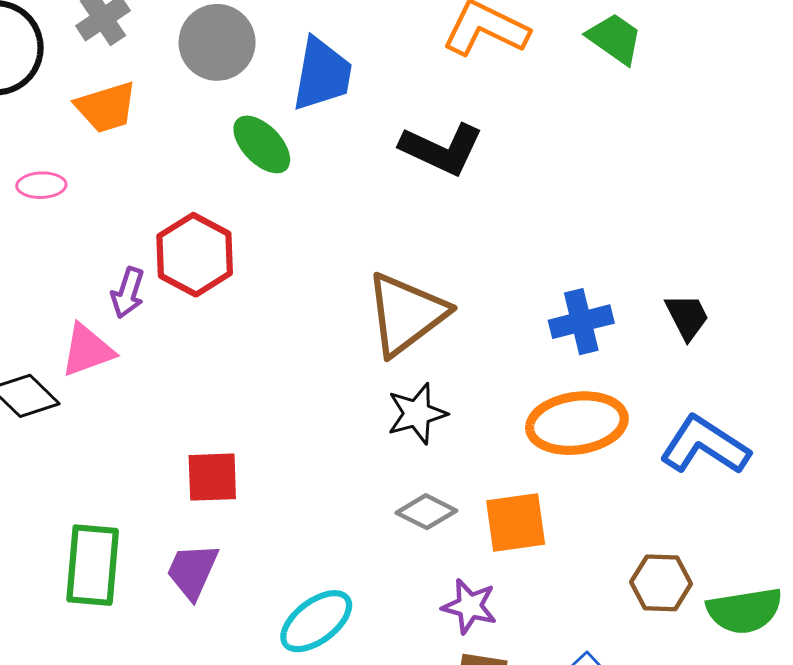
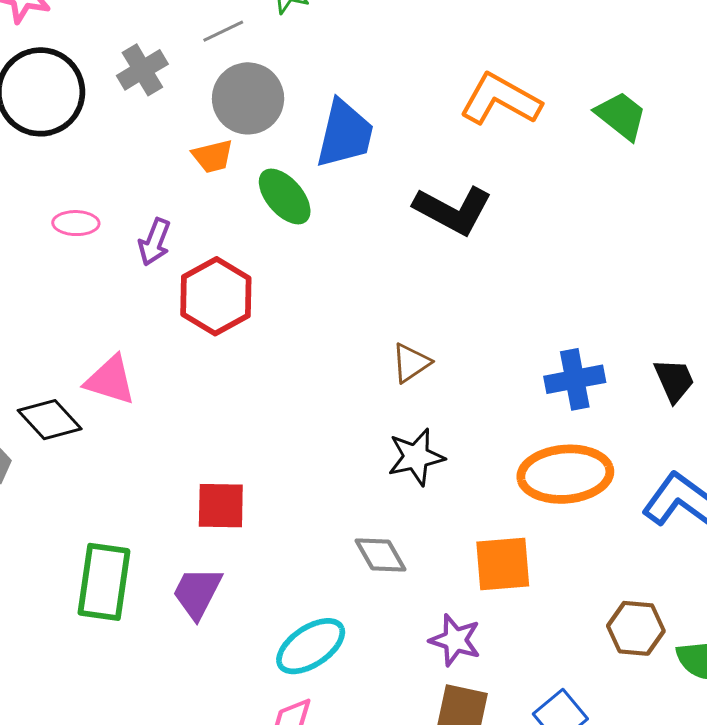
orange trapezoid: (106, 107) -> (213, 156), moved, size x0.7
purple arrow: (128, 293) -> (155, 242), moved
brown triangle: (406, 314) -> (411, 363), size x0.5
pink triangle: (87, 350) -> (110, 380), turned 34
gray diamond: (426, 512) -> (380, 555), moved, turned 30

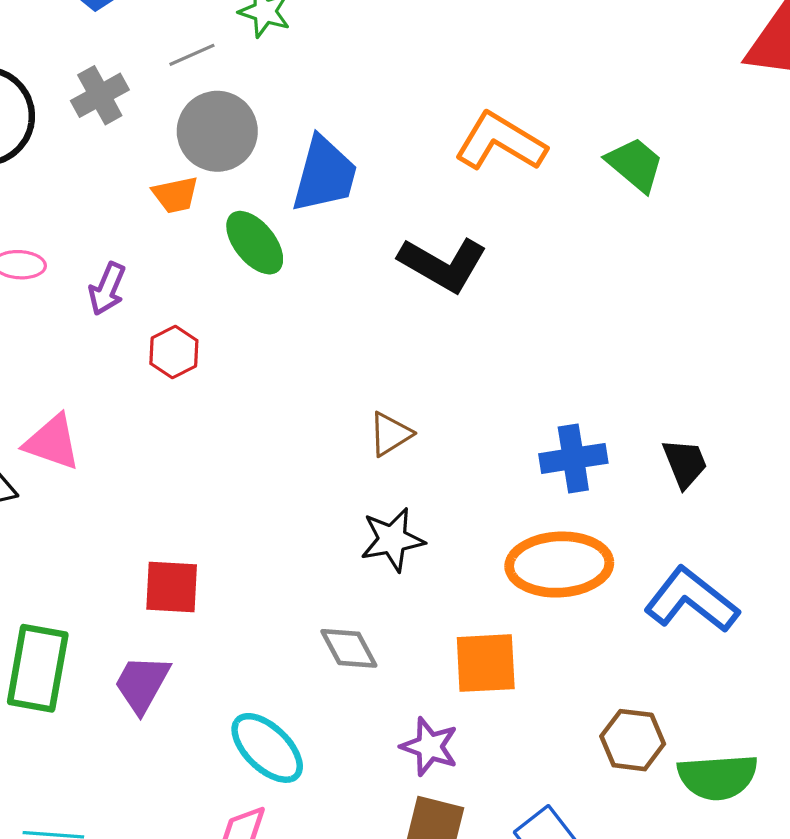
red hexagon: (216, 296) -> (174, 352), size x0.6
cyan ellipse: (311, 646) -> (267, 748), turned 76

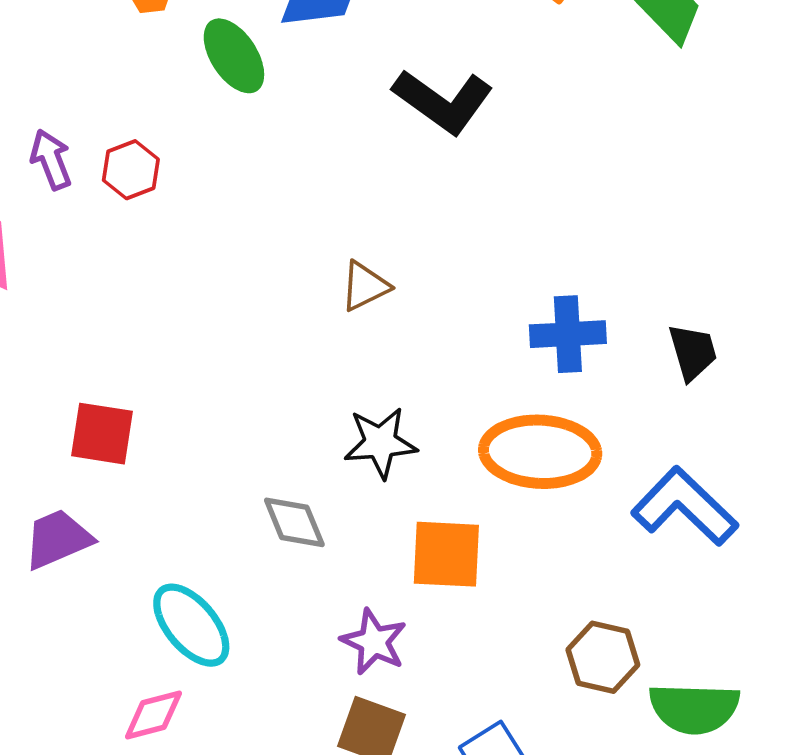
purple arrow: (107, 289) -> (51, 160), moved, turned 130
black star: (392, 540) -> (380, 443), moved
purple trapezoid: (142, 684) -> (58, 539), turned 32

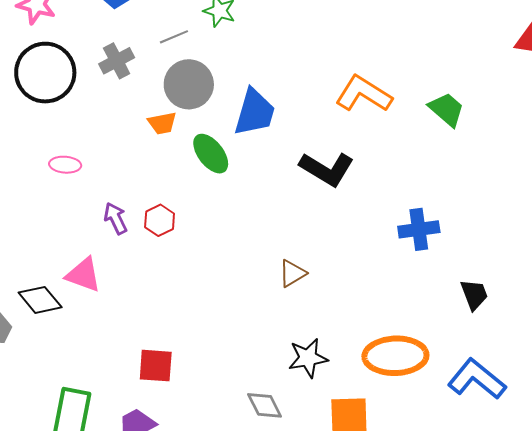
blue cross: (568, 334) -> (419, 229), moved

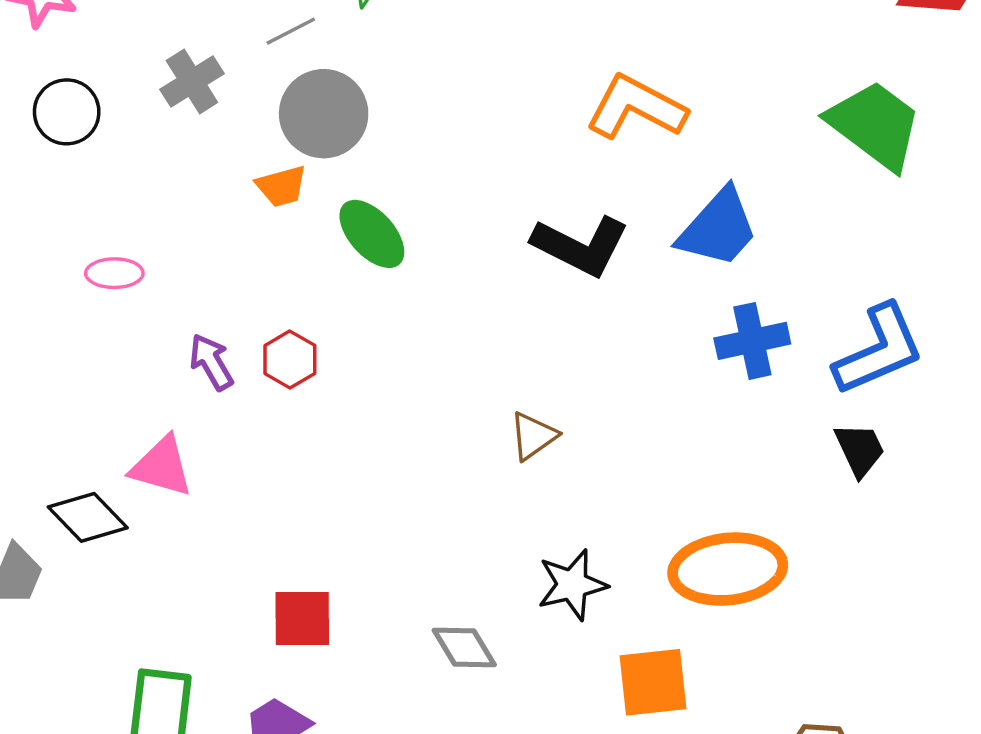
black circle: (45, 73) -> (67, 112), size x0.6
green trapezoid: (447, 109) -> (875, 125), moved, size x1.5
blue trapezoid: (255, 112) -> (718, 228), moved, turned 30
blue L-shape: (477, 379) -> (879, 350), moved, turned 122
gray diamond: (265, 405) -> (464, 647), moved

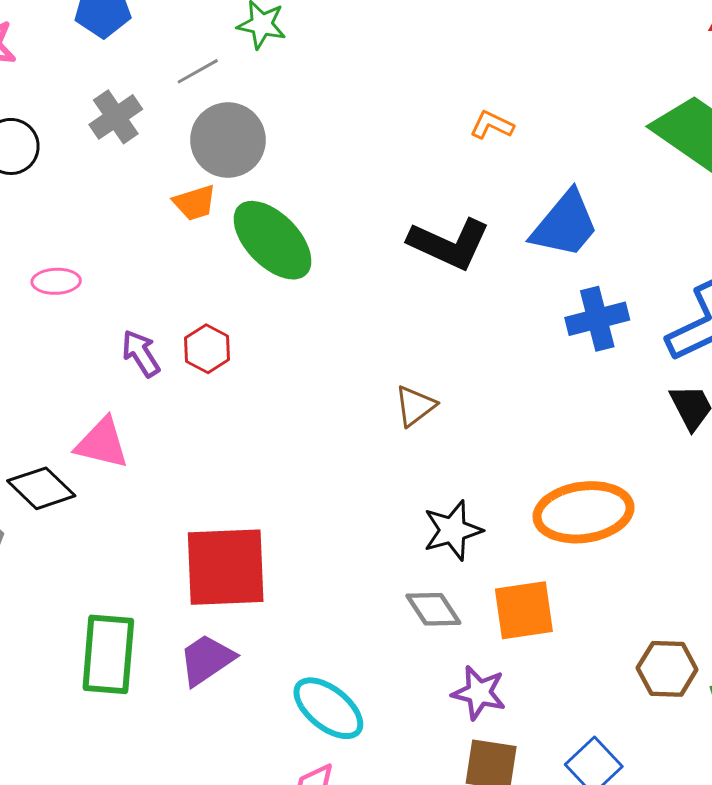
orange L-shape: (636, 107) -> (492, 125), size x0.5
green ellipse: (372, 234) -> (273, 240), size x1.4
red square: (302, 618) -> (226, 567), size x1.6
gray diamond: (464, 647) -> (433, 609), moved

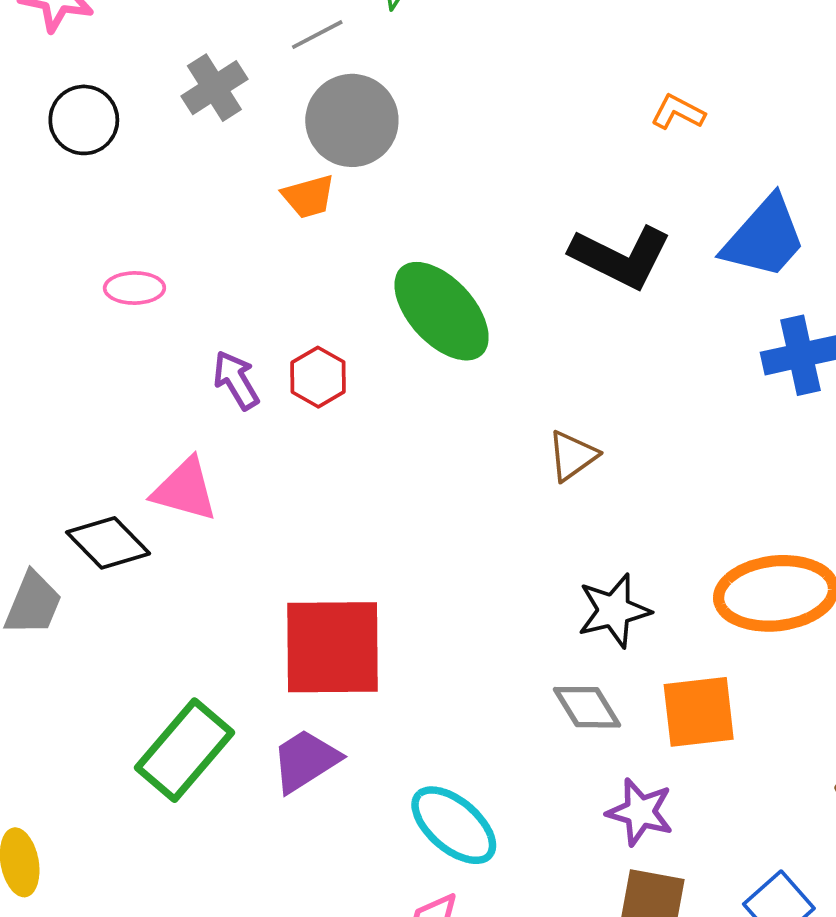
green ellipse: (273, 240) -> (442, 311), moved
green rectangle: (108, 654) -> (184, 750), turned 34

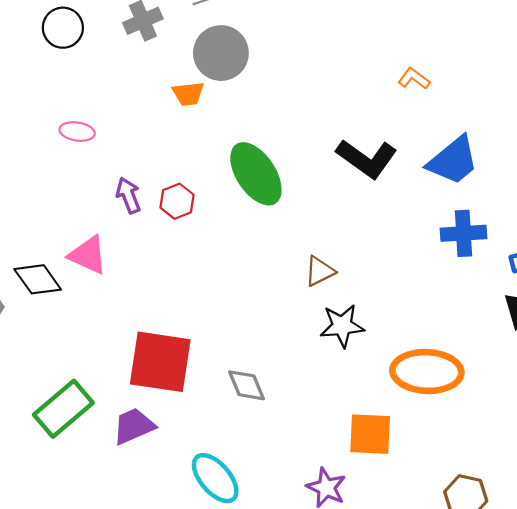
black star: (614, 611) -> (342, 326), moved
gray diamond: (587, 707) -> (246, 385), moved

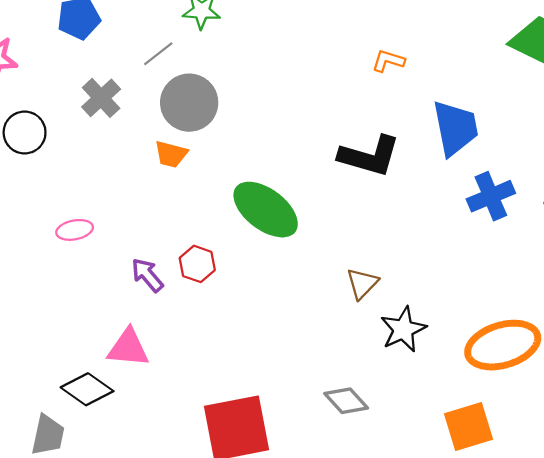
orange trapezoid: (188, 94) -> (171, 154), turned 40
blue trapezoid: (453, 161) -> (455, 128), turned -42
gray diamond: (246, 385) -> (346, 401), moved

